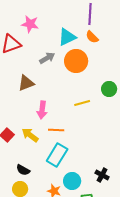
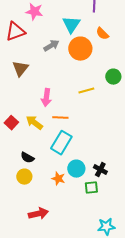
cyan triangle: (67, 37) -> (71, 25), turned -30
orange semicircle: (92, 37) -> (102, 34), moved
brown triangle: (26, 83) -> (20, 69), moved, turned -30
black cross: (102, 175) -> (100, 170), moved

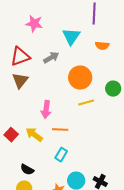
red triangle: (15, 32) -> (20, 57), moved
orange semicircle: (102, 34) -> (102, 46), turned -40
orange circle: (80, 49) -> (80, 78), moved
cyan rectangle: (61, 143) -> (61, 155), size x0.6

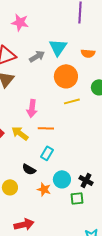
cyan triangle: (71, 37) -> (58, 47), moved
orange semicircle: (102, 46) -> (88, 53), moved
black semicircle: (27, 170) -> (29, 169), moved

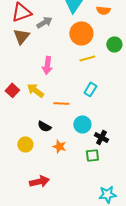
gray arrow: (37, 56) -> (44, 22), moved
orange line: (46, 128) -> (61, 103), moved
cyan rectangle: (47, 153) -> (90, 89), moved
cyan circle: (62, 179) -> (82, 124), moved

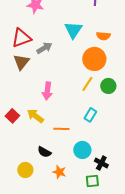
orange circle: (81, 33) -> (94, 59), moved
green circle: (114, 44) -> (108, 86), moved
yellow line: (87, 58) -> (87, 84), turned -42

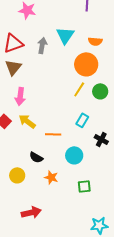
gray arrow: (44, 48) -> (42, 45), moved, turned -49
pink arrow: (47, 91) -> (20, 96), moved
black cross: (101, 163) -> (101, 139), moved

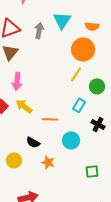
green circle: (100, 91) -> (97, 86), moved
green square: (84, 186) -> (92, 171), moved

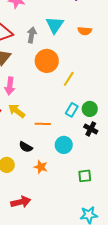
orange circle: (83, 49) -> (47, 61), moved
green circle: (97, 86) -> (90, 109), moved

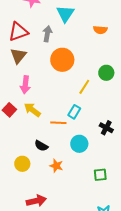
cyan triangle: (55, 25) -> (65, 14), moved
yellow line: (69, 79) -> (84, 87), moved
green circle: (90, 109) -> (106, 73), moved
cyan rectangle: (72, 110) -> (74, 112), moved

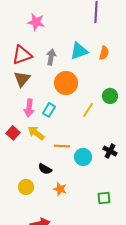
cyan triangle: (65, 14) -> (79, 51), moved, turned 36
orange semicircle: (100, 30) -> (104, 53), turned -80
cyan rectangle: (74, 112) -> (49, 110), moved
cyan circle: (79, 144) -> (83, 157), moved

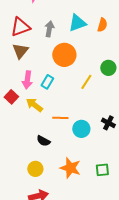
red square: (13, 133) -> (11, 97), moved
yellow circle: (26, 187) -> (35, 169), moved
orange star: (60, 189) -> (70, 168), moved, size x1.5

